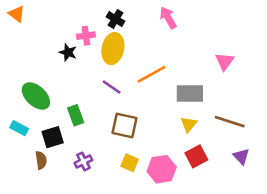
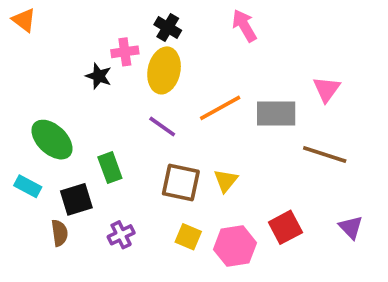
gray rectangle: (190, 93) -> (276, 113), moved
brown line: (230, 122) -> (325, 155), moved
yellow triangle: (189, 124) -> (226, 181), moved

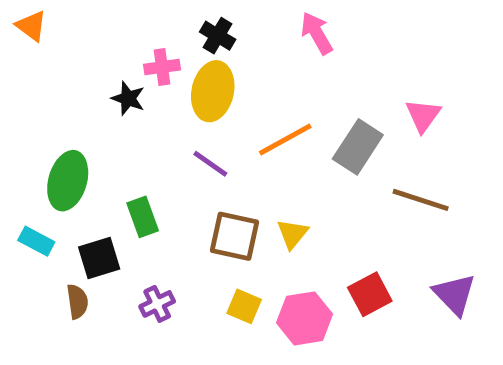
gray rectangle: (276, 113) -> (358, 147), turned -57
green ellipse: (52, 140) -> (68, 181), turned 63
purple triangle: (351, 227) -> (454, 294), size x1.4

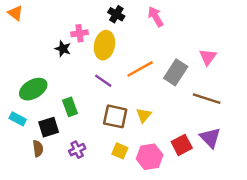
black cross: (218, 36) -> (116, 14), moved
green ellipse: (68, 181) -> (33, 89), turned 44
purple triangle: (454, 294) -> (210, 138), moved

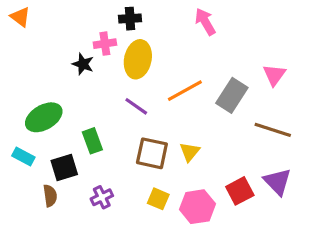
black cross: (116, 14) -> (130, 19), moved, turned -35

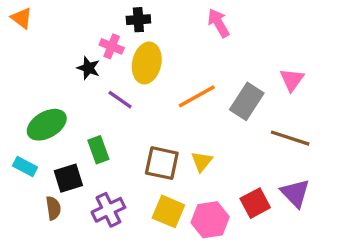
pink cross: (105, 44) -> (112, 46), turned 30
purple line: (136, 106) -> (120, 100), moved
purple cross: (102, 197) -> (108, 210), size x1.4
yellow square: (158, 199) -> (168, 211), size x1.4

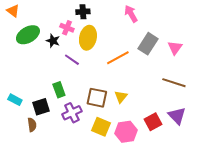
gray rectangle: (247, 101) -> (148, 44), moved
green ellipse: (47, 125) -> (28, 35), moved
purple cross: (108, 210) -> (72, 113), moved

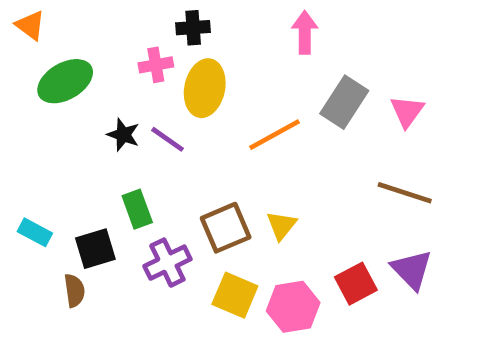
pink arrow: (131, 14) -> (305, 32), turned 30
pink cross: (67, 28) -> (156, 65), turned -32
black star: (53, 41) -> (123, 135), moved
brown square: (97, 98) -> (226, 228), turned -35

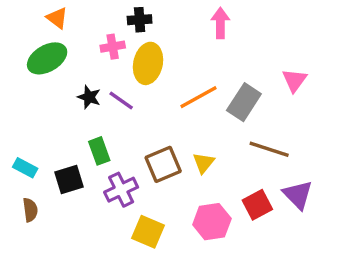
orange triangle: (30, 25) -> (57, 18), moved
gray rectangle: (344, 102) -> (244, 102), moved
brown line: (405, 193) -> (269, 149), moved
brown semicircle: (74, 291) -> (30, 210), moved
yellow square: (235, 295) -> (148, 232), moved

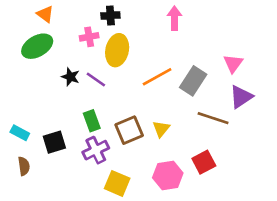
green rectangle: (99, 151) -> (92, 121), moved
purple triangle: (298, 195) -> (241, 97), moved, turned 40

